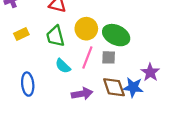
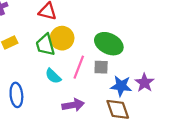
yellow circle: (86, 29) -> (62, 38), moved
brown diamond: (114, 87) -> (118, 109), moved
blue star: (133, 87) -> (121, 86), moved

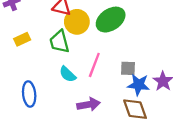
yellow circle: (62, 38) -> (77, 22), moved
green ellipse: (109, 44) -> (111, 20), moved, turned -60
gray square: (101, 67) -> (128, 68), moved

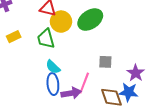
pink line: (94, 65) -> (84, 83), moved
blue star: (139, 85) -> (129, 92), moved
blue ellipse: (29, 94) -> (53, 84), moved

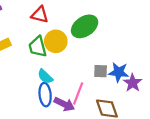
yellow circle: (61, 22) -> (56, 41), moved
blue star: (129, 92) -> (119, 72), moved
purple arrow: (71, 93) -> (64, 104), turned 36

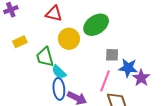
green trapezoid: (38, 47) -> (45, 57), moved
gray square: (101, 71) -> (112, 55), moved
pink line: (78, 94) -> (105, 81), moved

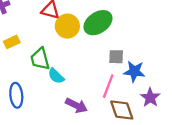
yellow circle: (69, 39) -> (67, 26), moved
purple star: (141, 78) -> (150, 98), moved
blue ellipse: (59, 89) -> (16, 95), moved

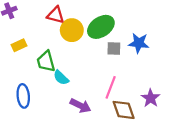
gray square: (116, 57) -> (114, 48), moved
blue star: (134, 71) -> (139, 43), moved

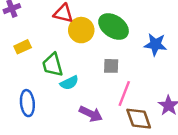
green ellipse: (101, 27) -> (114, 26), turned 68
gray square: (114, 48) -> (111, 66), moved
cyan semicircle: (61, 78) -> (69, 83), turned -70

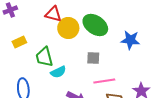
pink line: (124, 93) -> (104, 81), turned 60

